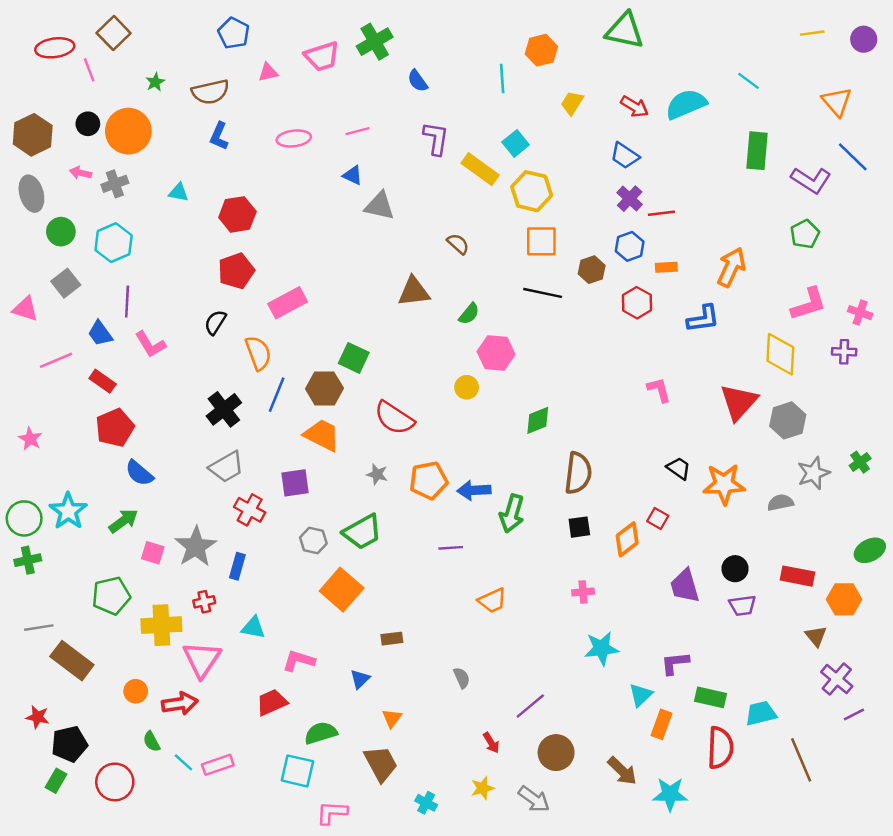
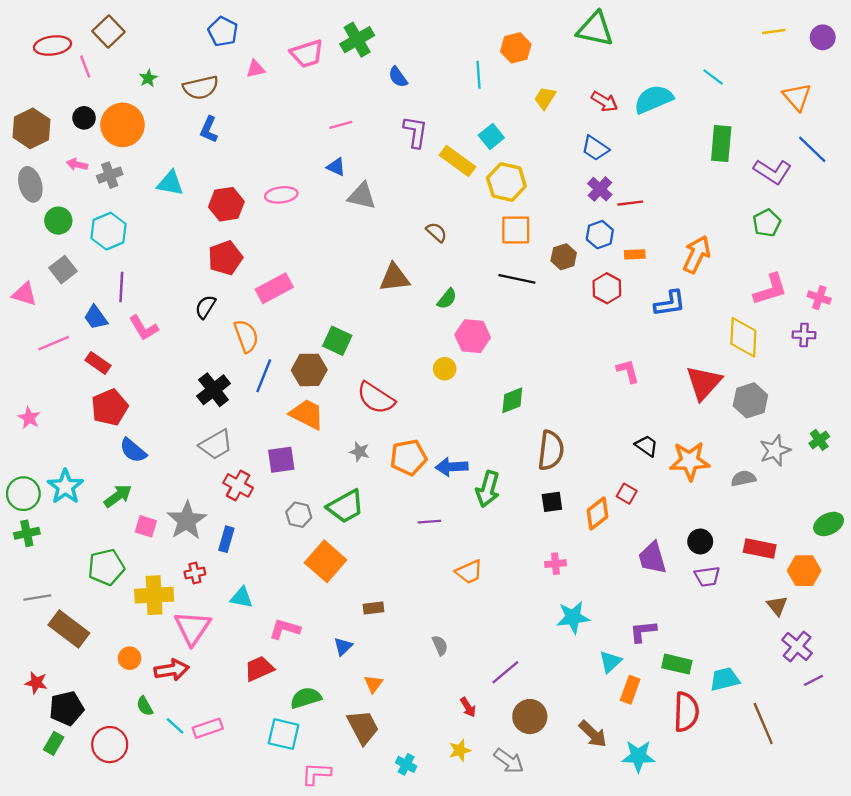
pink ellipse: (294, 138) -> (281, 195), moved
cyan triangle: (179, 192) -> (170, 183), size x1.4

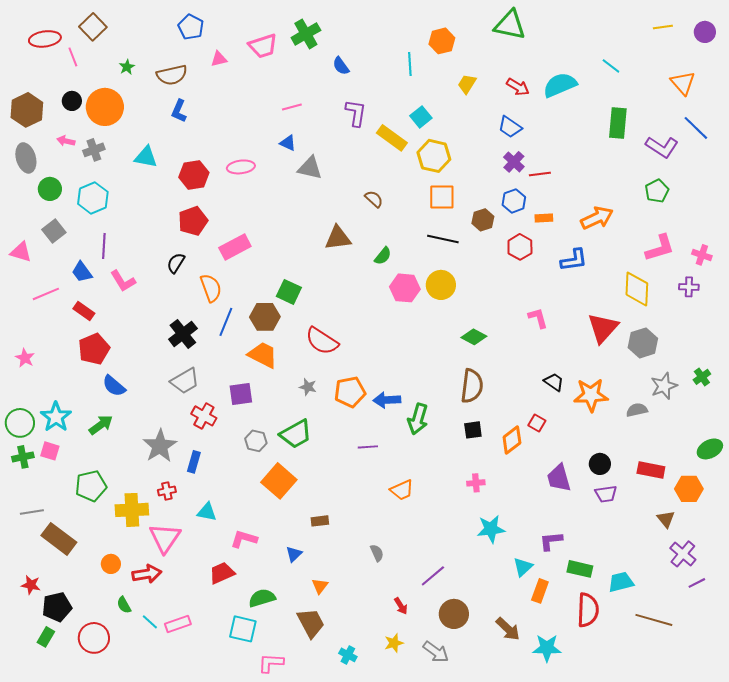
orange arrow: (697, 254) -> (597, 218), turned 40
yellow circle: (445, 369) -> (441, 285), moved, size x1.5
green diamond: (512, 400) -> (474, 337), moved, turned 50
pink square: (146, 526) -> (50, 451), moved
brown line: (763, 724) -> (654, 620), turned -51

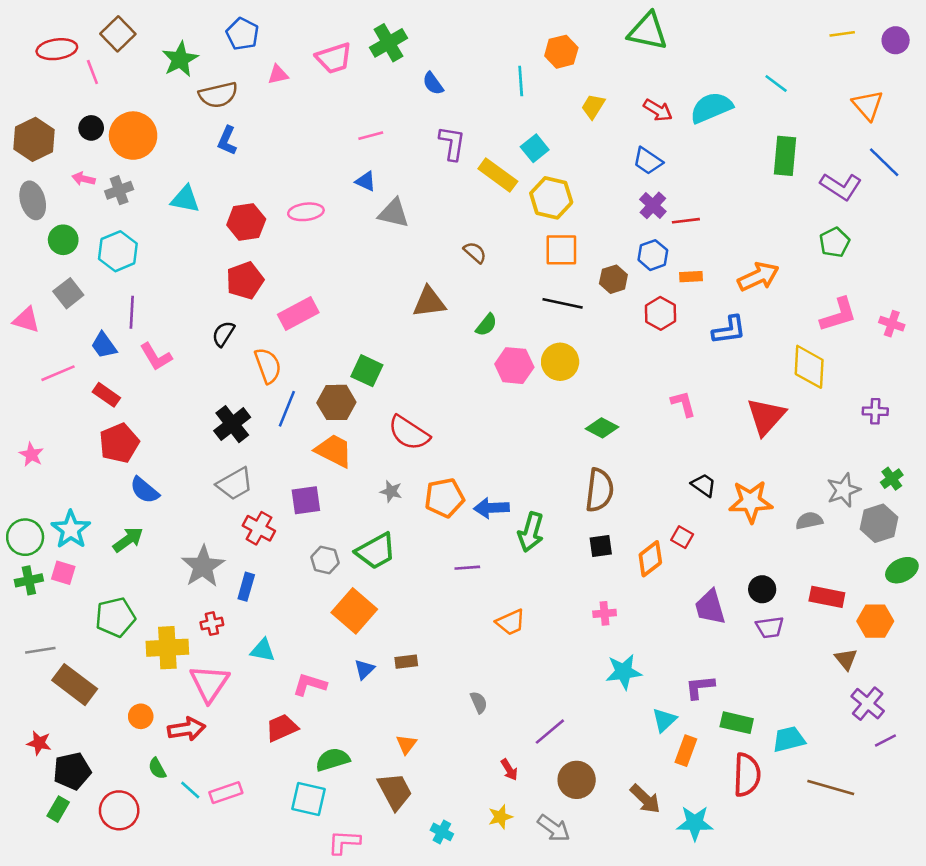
green star: (127, 67) -> (180, 59), moved, size x1.8
purple cross: (689, 287) -> (875, 411), moved
gray hexagon: (643, 343) -> (879, 523), moved
blue triangle: (294, 554) -> (364, 669), moved

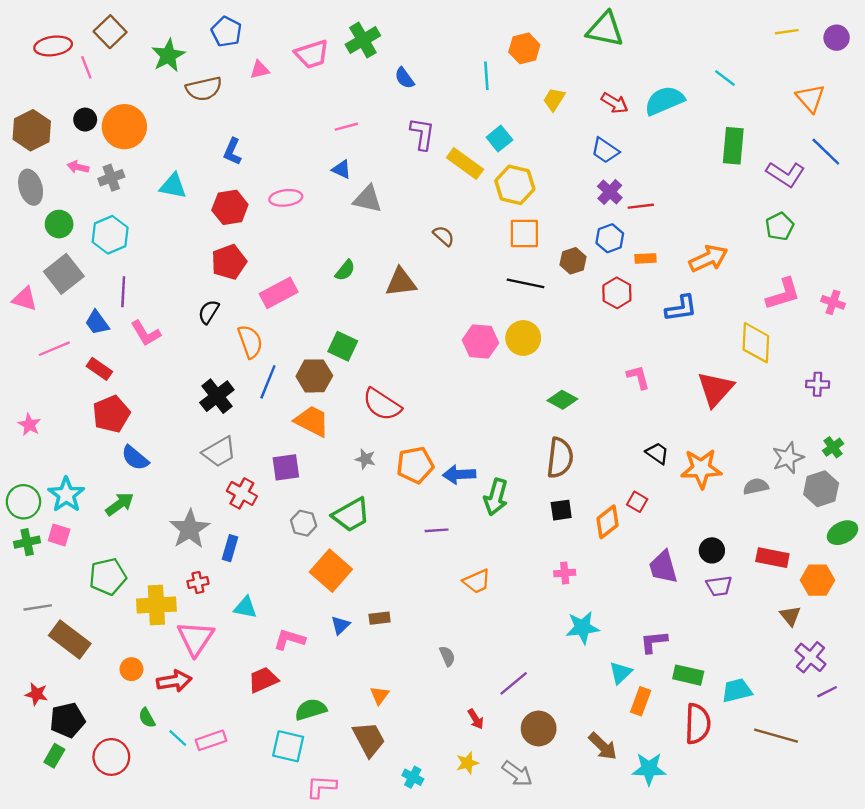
blue L-shape: (227, 141) -> (232, 152), moved
gray square: (68, 293) -> (64, 274), size x1.4
green semicircle: (486, 325) -> (345, 270), moved

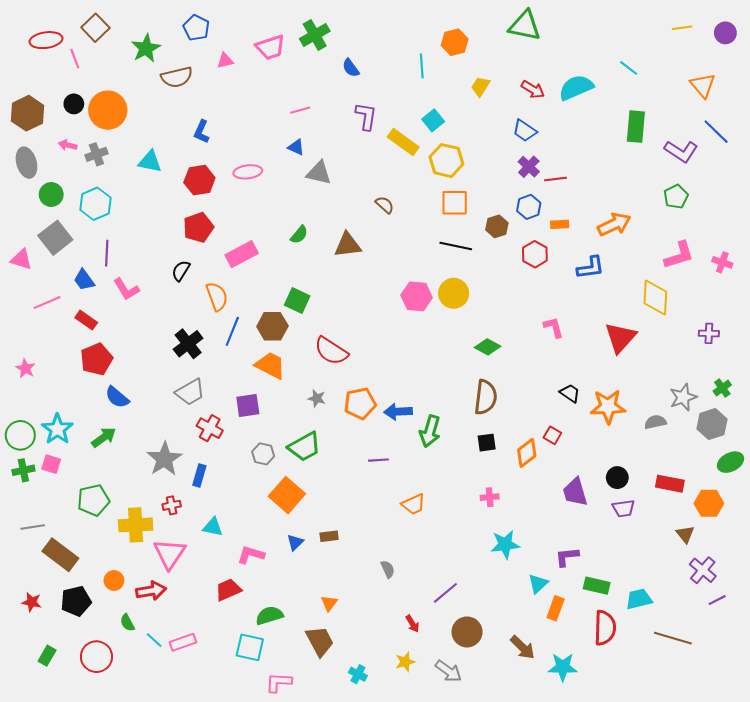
black pentagon: (67, 720) -> (76, 601), moved

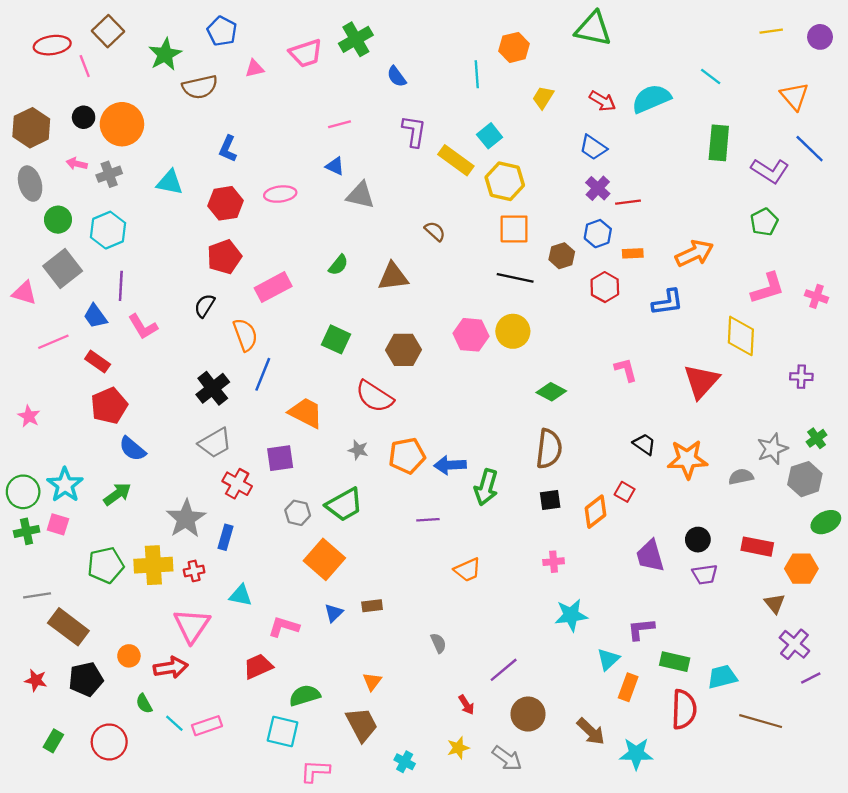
brown hexagon: (272, 326) -> (404, 350), moved
yellow cross: (136, 525) -> (153, 565), moved

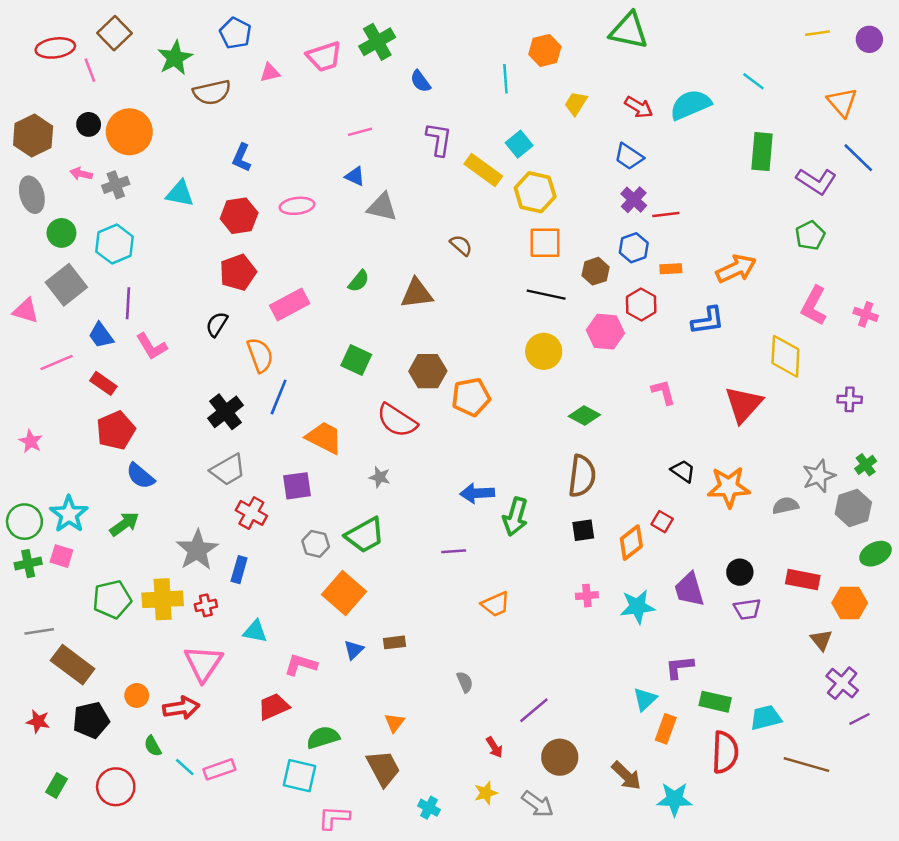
pink L-shape: (768, 288) -> (814, 306), turned 135
pink hexagon: (471, 335) -> (605, 332), moved
orange pentagon: (407, 456) -> (471, 397), moved
cyan star: (571, 615) -> (637, 607), moved

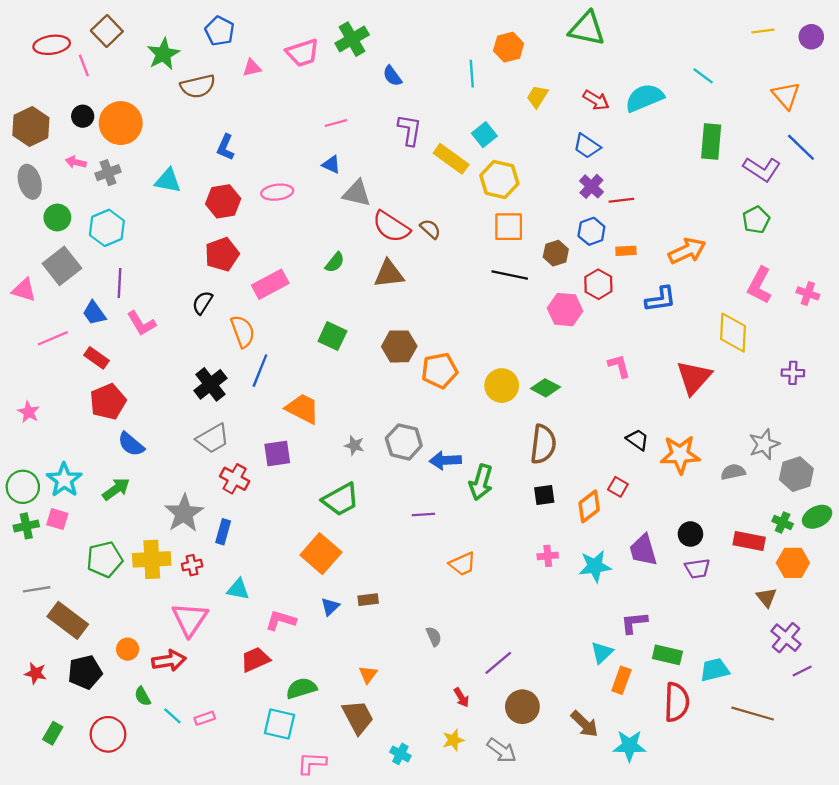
yellow circle: (544, 351) -> (502, 386), moved
red semicircle: (397, 420) -> (391, 227), moved
green cross: (866, 465) -> (783, 523), moved, turned -30
gray hexagon: (316, 544) -> (404, 442), moved, size x1.4
pink rectangle: (219, 769) -> (205, 718), size x0.7

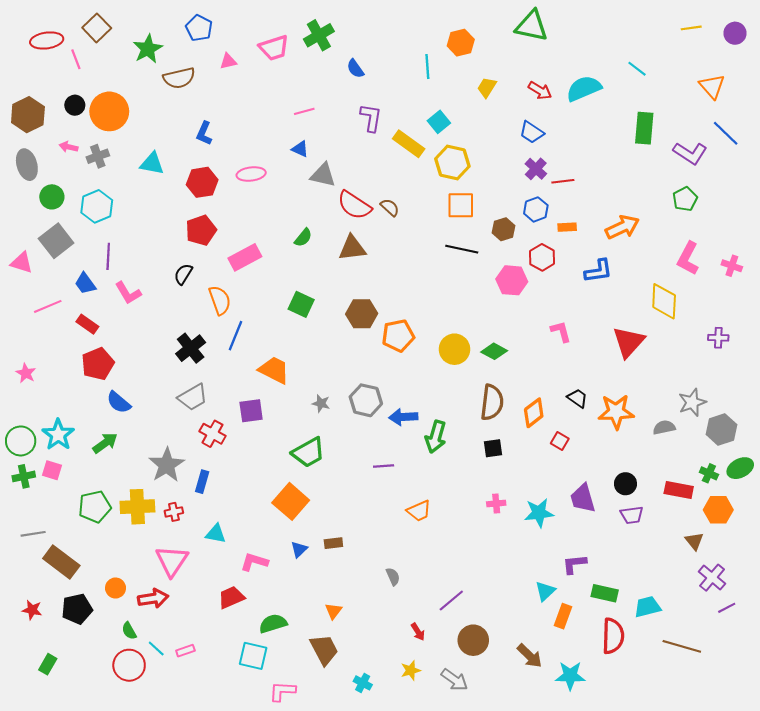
orange diamond: (589, 506) -> (534, 413), moved
red circle: (108, 734) -> (129, 665), moved

